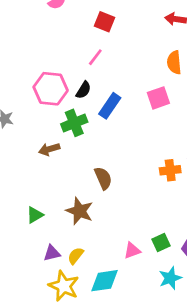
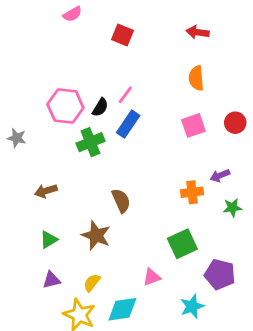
pink line: (95, 57) -> (125, 95), moved
pink square: (158, 98) -> (193, 125), moved
brown arrow: (49, 149) -> (46, 191), moved
green square: (161, 243) -> (182, 244), moved, size x1.5
purple triangle: (52, 253) -> (51, 280), moved

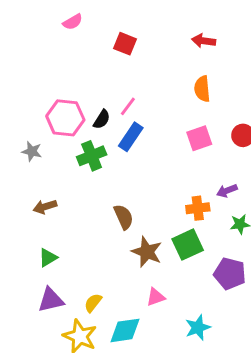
gray star: (17, 138) -> (32, 151), moved
brown star: (96, 235) -> (147, 252), moved
green square: (182, 244) -> (188, 245), moved
purple pentagon: (220, 274) -> (230, 274), moved
purple triangle: (51, 280) -> (51, 300), size x1.4

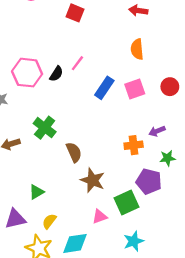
blue rectangle: (131, 137) -> (104, 88), moved
green cross: (92, 156) -> (45, 128), moved, turned -30
green square: (188, 245) -> (127, 203), moved
green triangle: (48, 258) -> (36, 192), moved
purple pentagon: (230, 274) -> (149, 181), moved

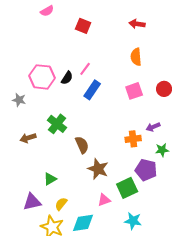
blue rectangle: (104, 88) -> (92, 90), moved
cyan star: (134, 241) -> (133, 221), turned 30

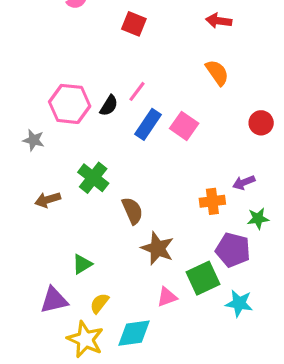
orange semicircle: (136, 57) -> (217, 73), turned 150
pink square: (134, 91) -> (184, 126), moved, turned -36
cyan star: (133, 221) -> (239, 303), moved

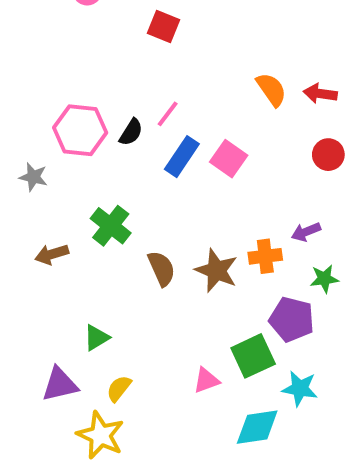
red arrow: (219, 21) -> (320, 94), moved
brown star: (158, 248) -> (216, 271), moved
cyan diamond: (134, 333) -> (257, 427), moved

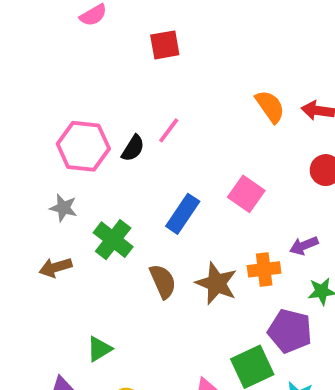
red square: (164, 26) -> (165, 45), turned -32
blue rectangle: (182, 157) -> (183, 214), moved
pink square: (229, 159) -> (246, 194), moved
gray star: (33, 177) -> (63, 208), moved

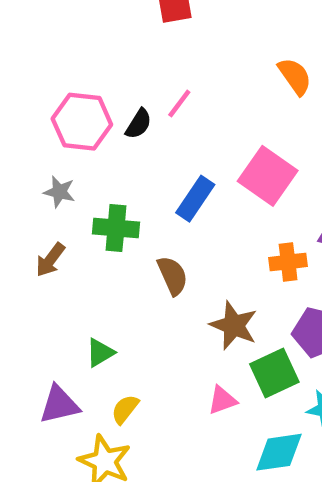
pink square: (246, 194) -> (268, 176), size x1.4
green cross: (113, 240) -> (116, 228), turned -33
brown arrow: (55, 267) -> (50, 260), turned -36
brown star: (216, 283) -> (234, 325), moved

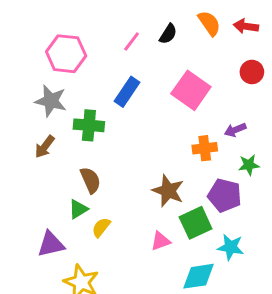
black semicircle: (139, 124) -> (168, 34), moved
gray star: (59, 192) -> (51, 101), size x1.5
blue rectangle: (195, 199) -> (127, 92), moved
brown semicircle: (173, 276) -> (90, 180), moved
yellow semicircle: (125, 409) -> (101, 227), moved

